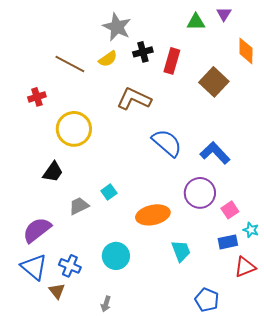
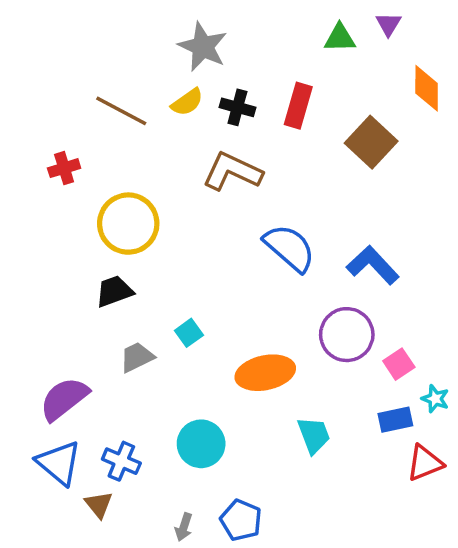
black cross: (143, 52) -> (237, 107), moved, turned 30
black trapezoid: (53, 172) -> (114, 291), moved, turned -145
blue pentagon: (207, 300) -> (241, 520), moved

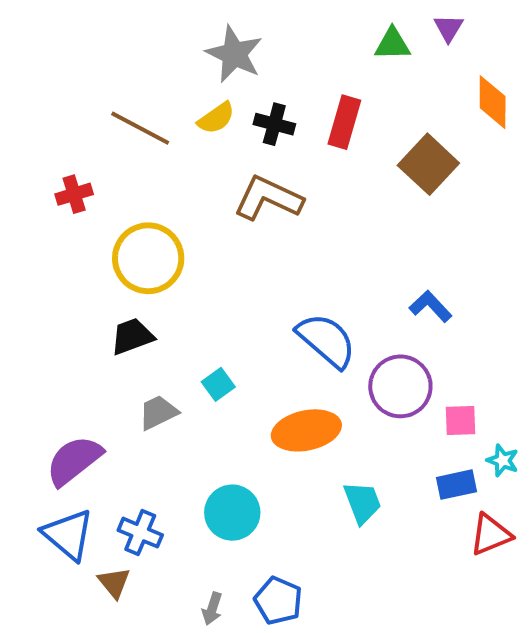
blue semicircle: (290, 248) -> (326, 340), moved
blue L-shape: (373, 265) -> (430, 306), size x0.7
pink square: (399, 364) -> (461, 420), turned 32

